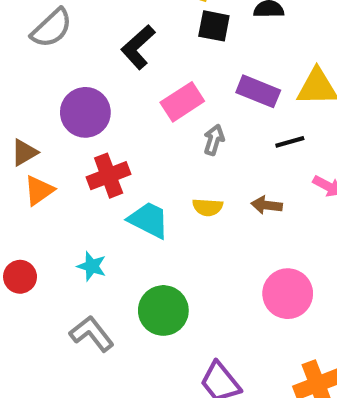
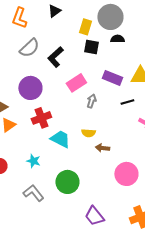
gray semicircle: (52, 28) -> (29, 48), moved
brown arrow: (267, 205) -> (102, 148), moved

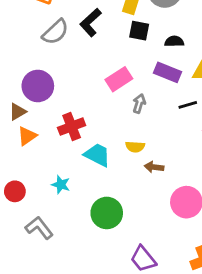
black semicircle: (117, 39) -> (174, 41), moved
black L-shape: (55, 57) -> (91, 22), moved
purple circle: (30, 88) -> (38, 86), moved
gray L-shape: (33, 193) -> (39, 228), moved

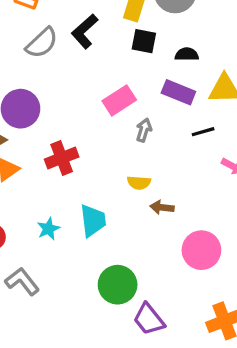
cyan trapezoid: (97, 155) -> (93, 221), moved, turned 56
cyan star: (61, 185) -> (48, 229), turned 30
green circle: (107, 213) -> (118, 285), moved

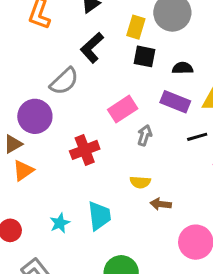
gray semicircle: (42, 43) -> (64, 81), moved
red cross: (62, 158) -> (85, 150), moved

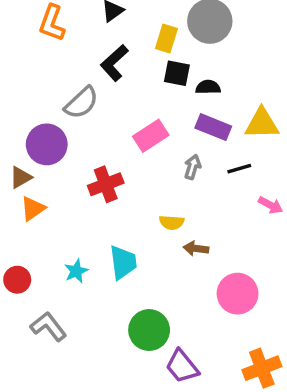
black semicircle: (183, 68) -> (208, 87), moved
gray arrow: (145, 135) -> (192, 167), moved

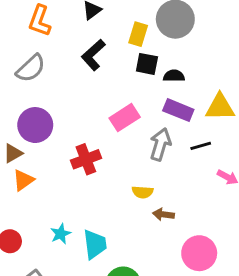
gray semicircle: (81, 103) -> (31, 68), moved
gray arrow: (192, 167) -> (160, 144), size x1.5
cyan trapezoid: (123, 262) -> (95, 244), moved

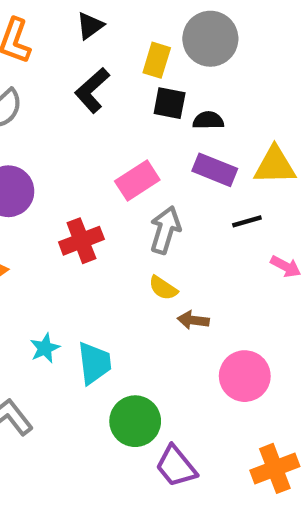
gray arrow: (160, 144) -> (165, 230), moved
yellow semicircle: (143, 192) -> (163, 288), turned 30

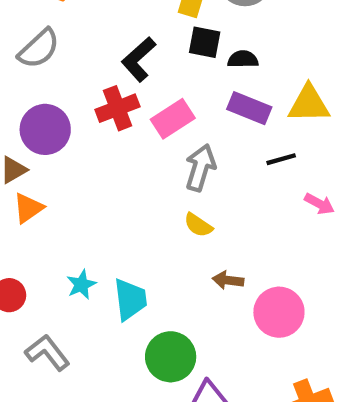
black L-shape: (92, 90) -> (139, 59), moved
red cross: (81, 241) -> (117, 108), moved
brown arrow: (193, 320) -> (228, 280), moved

